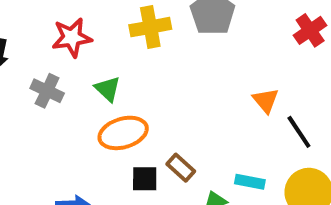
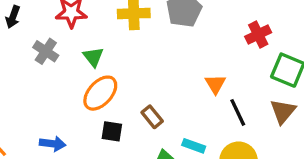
orange ellipse: (123, 133) -> (100, 93), turned -39
brown rectangle: (181, 168) -> (152, 117), moved

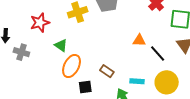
gray cross: (46, 51) -> (21, 52), moved
orange triangle: (215, 84) -> (139, 40), turned -40

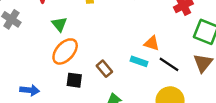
black line: (158, 53) -> (169, 64), turned -30
cyan rectangle: (137, 81) -> (139, 61), moved

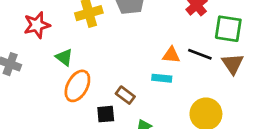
black line: (169, 64) -> (200, 54), moved
black square: (74, 80) -> (106, 114), moved

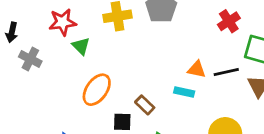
black line: (200, 54) -> (226, 72), turned -40
green triangle: (64, 57) -> (81, 46), moved

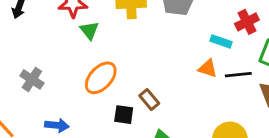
gray cross: (30, 59) -> (32, 79), moved
cyan rectangle: (184, 92) -> (221, 41), moved

